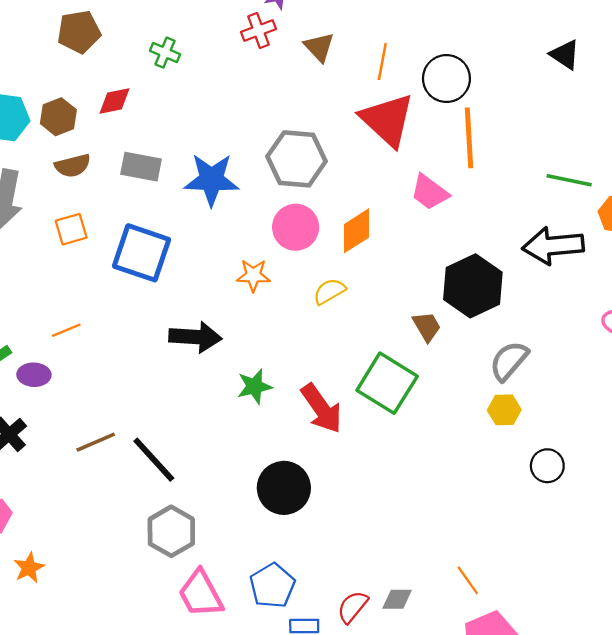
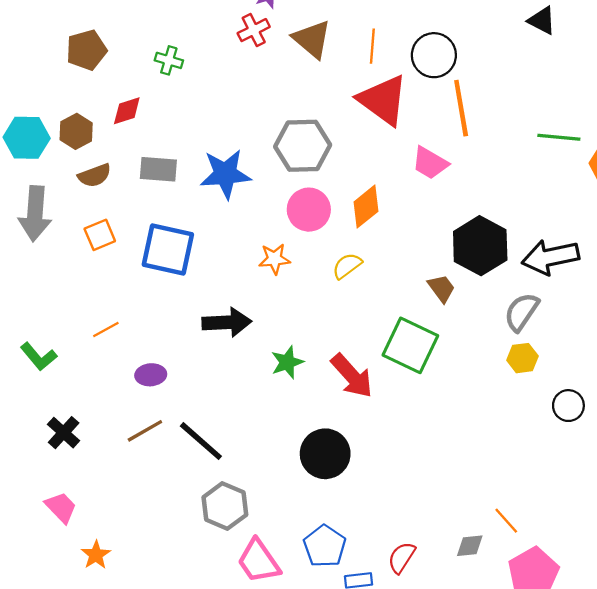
brown triangle: (319, 47) -> (312, 39), size x1.4
black arrow: (553, 246) -> (550, 257), moved
purple ellipse: (34, 375) -> (151, 375), moved
gray diamond: (397, 599) -> (470, 546), moved

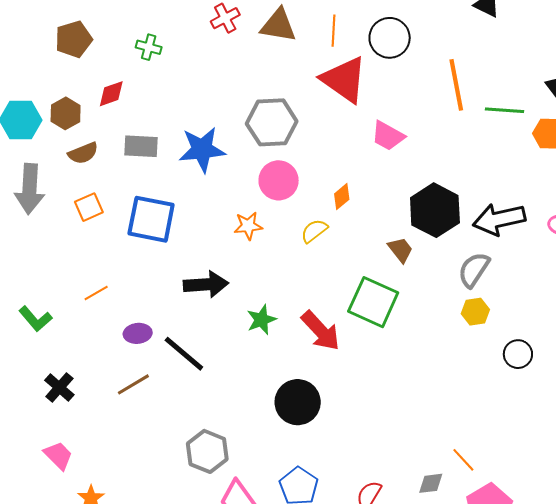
brown triangle: (312, 39) -> (278, 25), turned -30
orange line: (461, 108) -> (456, 85), moved
orange diamond: (366, 207) -> (342, 197), moved, size x0.7
black line: (201, 441) -> (184, 354), moved

